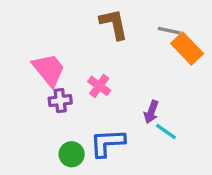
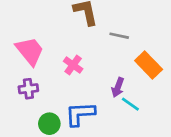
gray line: (169, 31) -> (119, 36), moved
orange rectangle: (187, 49) -> (149, 65), moved
purple cross: (60, 101) -> (28, 89), moved

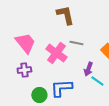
gray line: (119, 36) -> (76, 43), moved
pink cross: (73, 65) -> (56, 53), size x1.5

